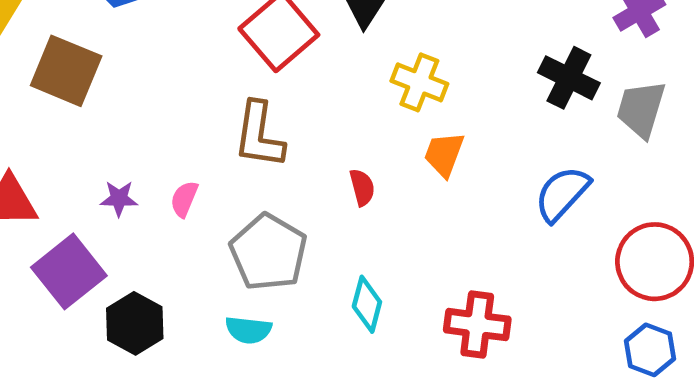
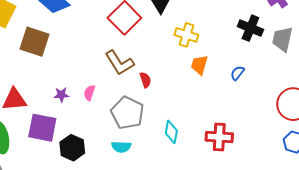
brown L-shape: (259, 135) -> (119, 63), turned -36
red semicircle: (362, 187) -> (145, 80), moved
blue semicircle: (562, 194) -> (237, 73), moved, size x0.6
purple square: (69, 271) -> (42, 128), turned -36

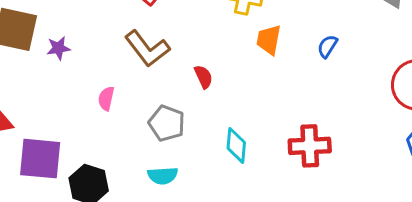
red semicircle: (145, 80) -> (203, 77), moved
purple star: (61, 95) -> (58, 48), moved
gray pentagon: (127, 113) -> (167, 123), size x0.7

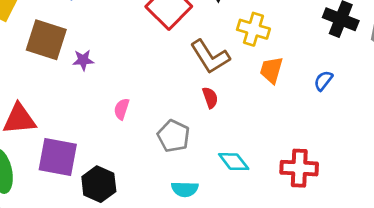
brown L-shape: (147, 49) -> (210, 57), moved
cyan diamond: (236, 145) -> (234, 162), turned -48
cyan semicircle: (163, 176) -> (185, 189), moved

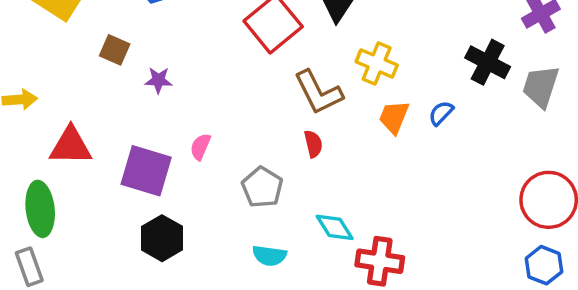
brown square: (46, 40) -> (115, 50), size x0.6
blue semicircle: (323, 81) -> (441, 113), moved
purple square: (58, 157) -> (146, 171), moved
red cross: (299, 168) -> (380, 261), moved

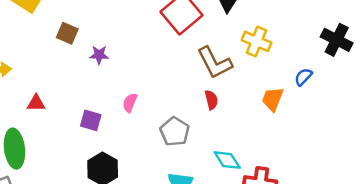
orange trapezoid: (394, 117) -> (273, 99), moved
red triangle: (71, 146) -> (36, 103), size x0.6
purple square: (146, 171) -> (91, 120), size x0.6

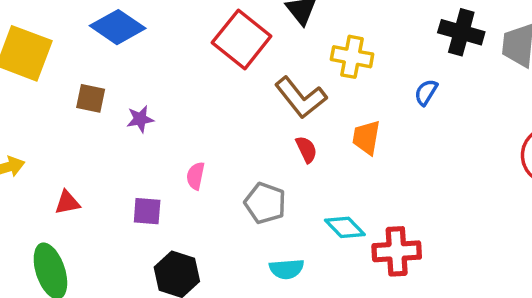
orange trapezoid: (273, 99) -> (366, 137), moved

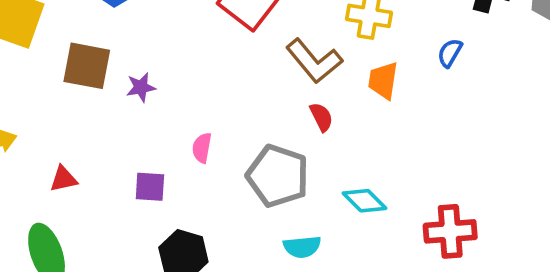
brown square: (91, 98) -> (87, 66), size x1.5
orange trapezoid: (366, 137) -> (383, 81), moved
gray pentagon: (265, 203) -> (278, 176), size x1.4
red cross: (397, 251) -> (450, 231), moved

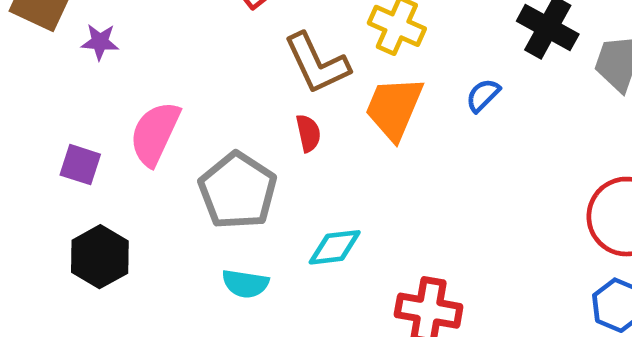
orange trapezoid: (383, 81) -> (394, 108), size x1.4
pink semicircle: (202, 148) -> (155, 133), size x1.8
cyan diamond: (365, 201) -> (335, 247), turned -66

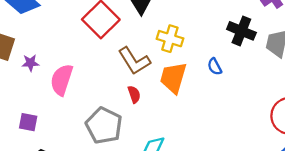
blue semicircle: (483, 95) -> (215, 67), turned -66
pink semicircle: (155, 133) -> (62, 80), moved

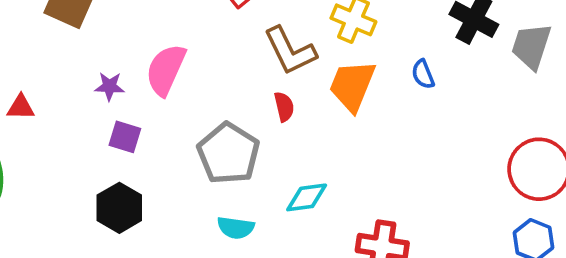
purple star: (30, 63) -> (109, 86), moved
purple square: (28, 122) -> (125, 137), moved

